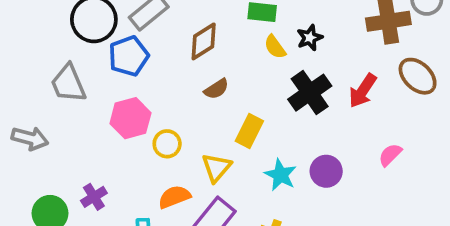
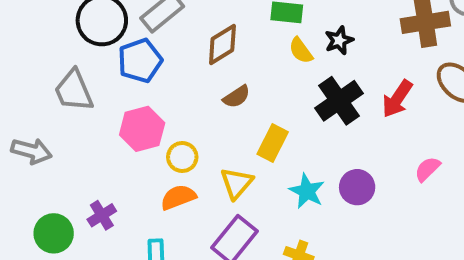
orange semicircle: (174, 197) -> (178, 197), moved

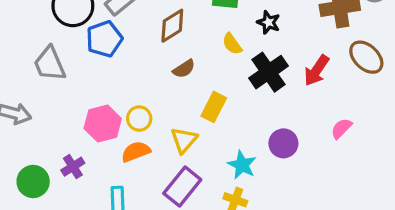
black star: (339, 40) -> (268, 22), turned -30
yellow semicircle: (301, 50) -> (232, 44), moved
pink hexagon: (142, 129) -> (103, 123), moved
cyan star: (307, 191) -> (242, 165), moved

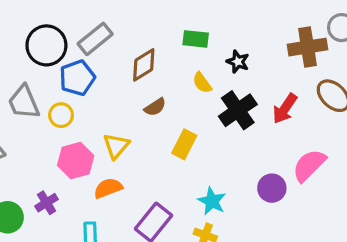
yellow circle: (139, 119) -> (61, 115), moved
pink semicircle: (341, 128) -> (309, 165), size x1.6
yellow triangle: (184, 140) -> (116, 146), moved
purple circle: (283, 143) -> (272, 188), moved

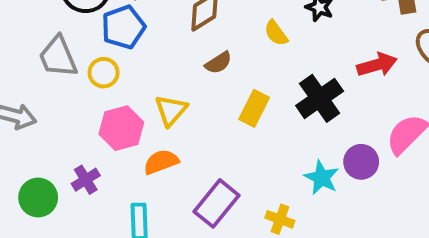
red arrow: (285, 109) -> (377, 65), turned -140
black cross: (238, 110) -> (320, 98), moved
cyan star: (212, 201) -> (322, 178), moved

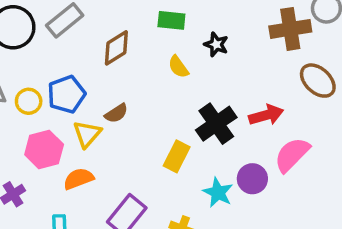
blue pentagon: (123, 27) -> (66, 94), moved
brown semicircle: (218, 63) -> (116, 113), moved
red arrow: (377, 65) -> (266, 115), moved
yellow rectangle: (254, 108) -> (177, 156), moved

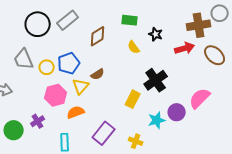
red arrow: (266, 115) -> (185, 48), moved
cyan star: (218, 193) -> (157, 120), turned 30

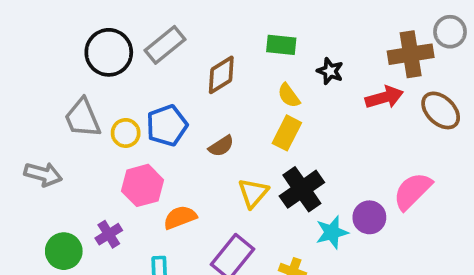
black cross: (156, 80) -> (302, 189), moved
yellow triangle: (81, 86) -> (253, 193), moved
yellow rectangle: (133, 99) -> (287, 133), moved

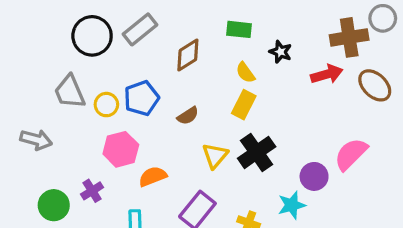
cyan star: (332, 232) -> (292, 205), moved

